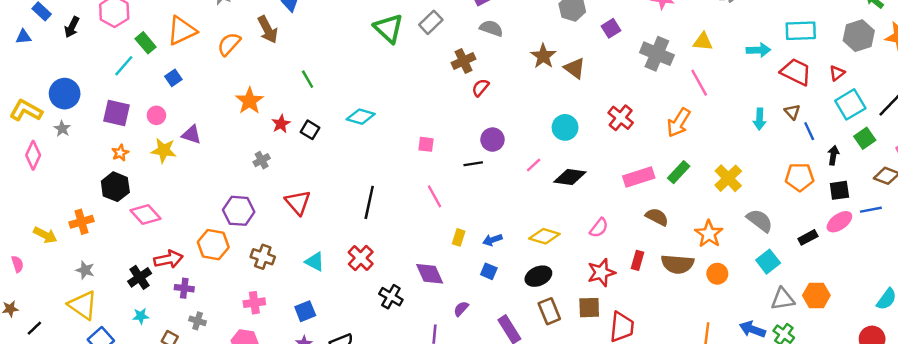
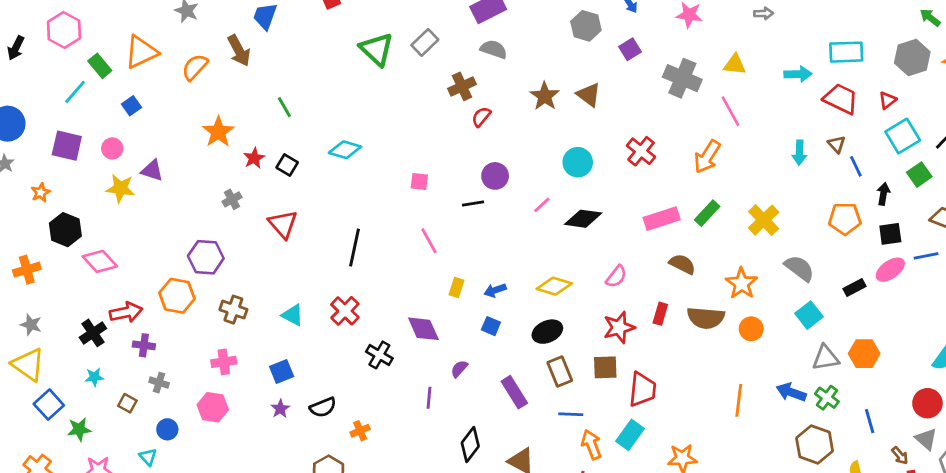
brown star: (543, 56) -> (545, 96), moved
orange star: (120, 153) -> (41, 192), moved
red triangle: (298, 202) -> (283, 224), moved

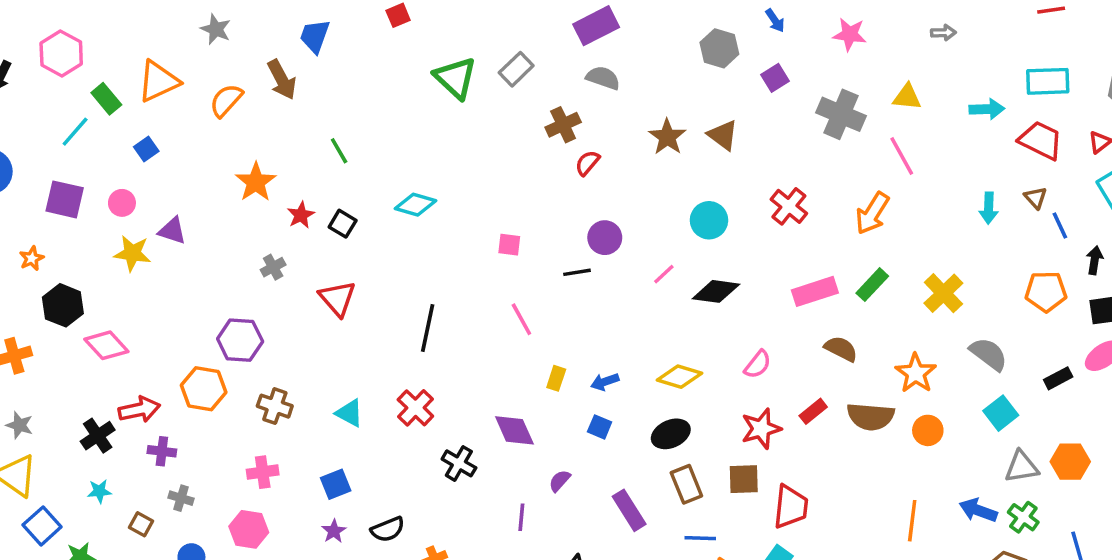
red rectangle: (660, 314) -> (813, 411), turned 35

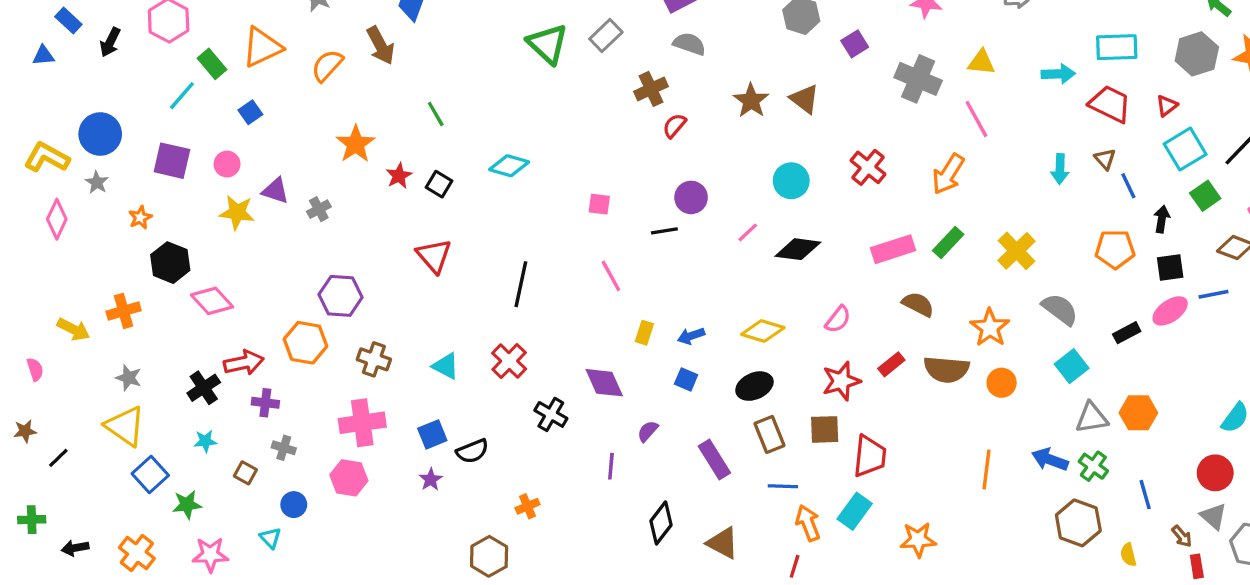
gray cross: (273, 267) -> (319, 209), moved
pink cross: (263, 472) -> (362, 423), size x1.5
black semicircle: (388, 529) -> (472, 451), moved

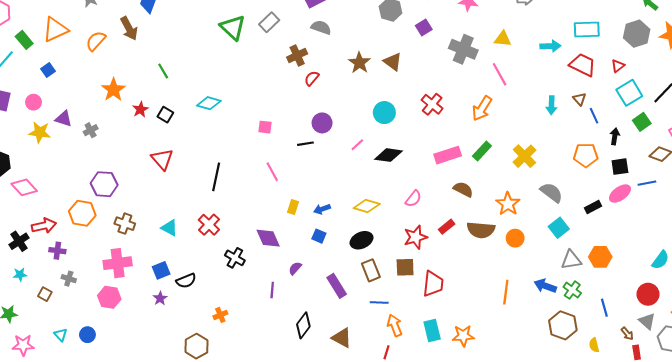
blue circle: (294, 505) -> (87, 335), moved
cyan rectangle: (855, 511) -> (432, 331), moved, turned -50

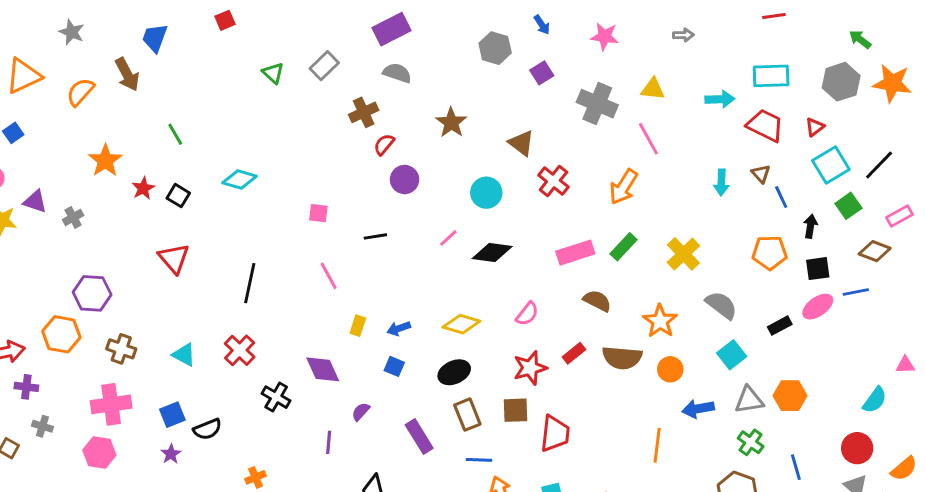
green triangle: (233, 27) -> (273, 73), size x0.6
brown triangle: (393, 62) -> (521, 143), moved
purple circle: (322, 123) -> (405, 180), moved
blue arrow: (545, 286) -> (698, 409), moved, turned -30

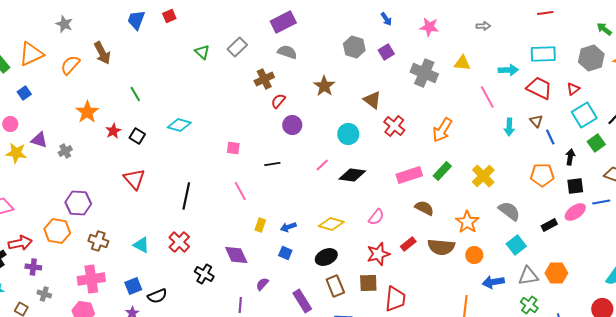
blue trapezoid: (155, 38) -> (136, 20), moved
gray hexagon: (495, 48) -> (354, 47), moved
pink line: (648, 139) -> (487, 97), moved

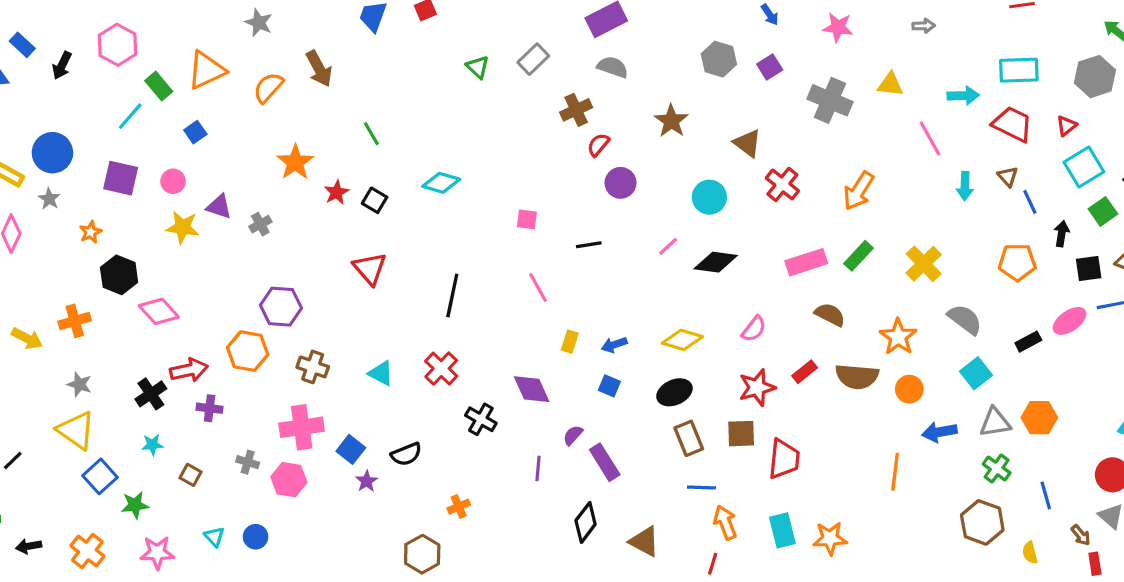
black square: (575, 186) -> (1089, 269), moved
blue square: (133, 286) -> (351, 449), moved, turned -30
gray cross: (44, 294) -> (248, 462), moved
purple rectangle: (302, 301) -> (605, 462), moved

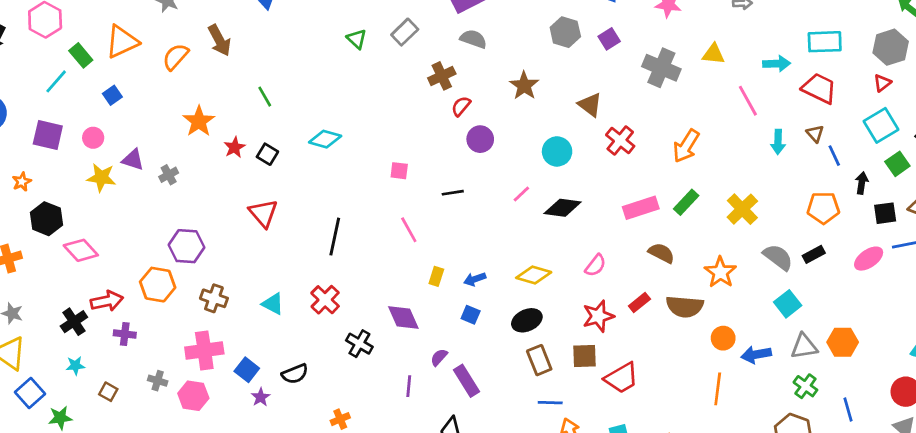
red triangle: (1066, 126) -> (882, 83), moved
black rectangle: (1028, 342) -> (814, 254), moved
orange circle: (909, 389) -> (723, 338), moved
red trapezoid: (784, 459) -> (622, 378), turned 54

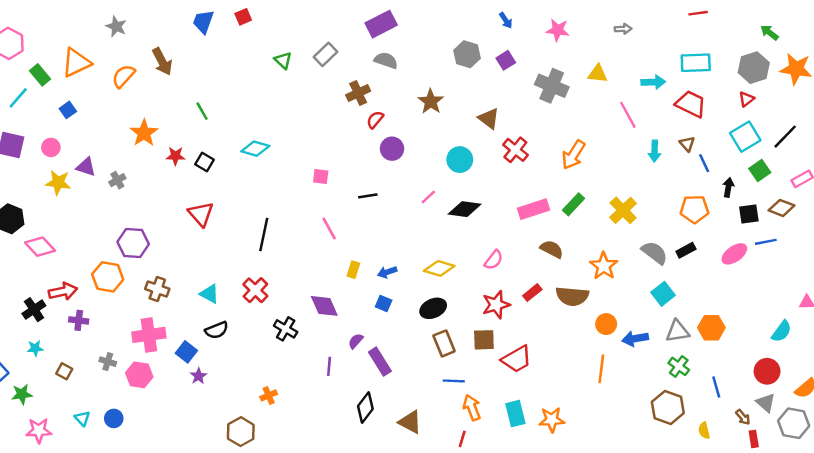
red star: (235, 147) -> (175, 156), turned 30
black semicircle: (295, 374) -> (217, 330), moved

